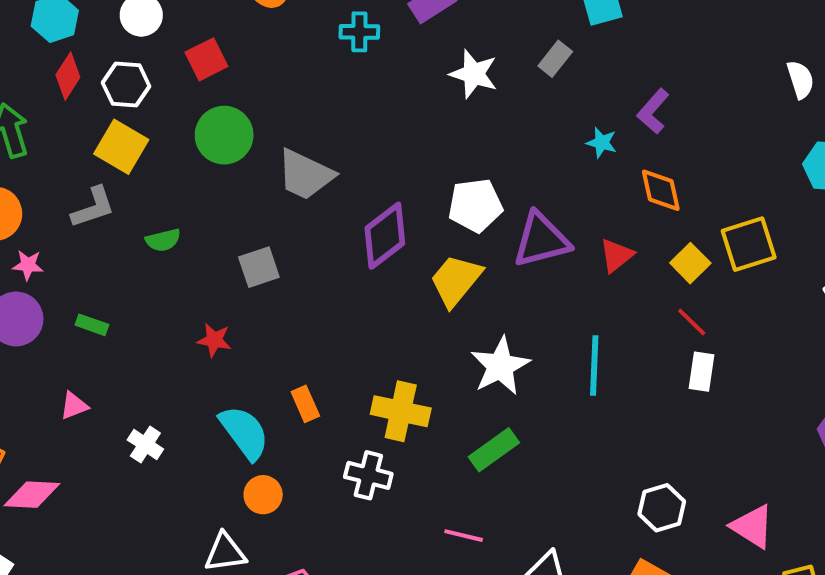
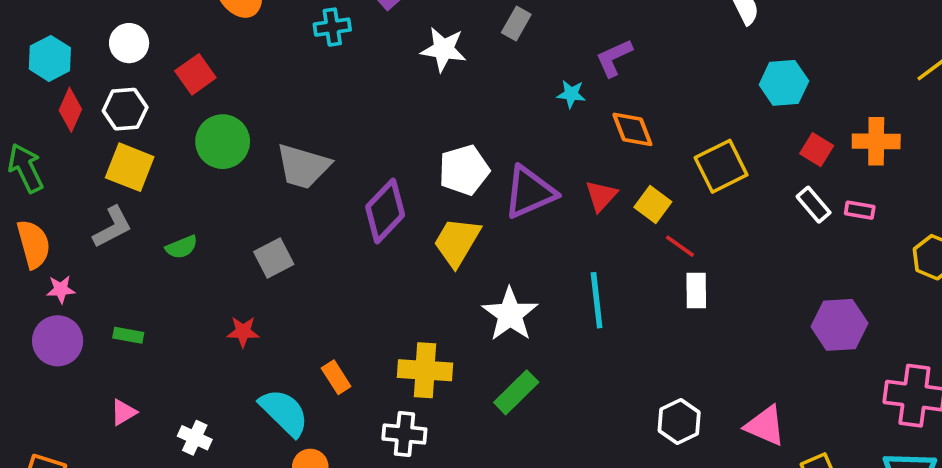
purple L-shape: (653, 111) -> (614, 58), turned 33
yellow square: (690, 263) -> (653, 204), moved

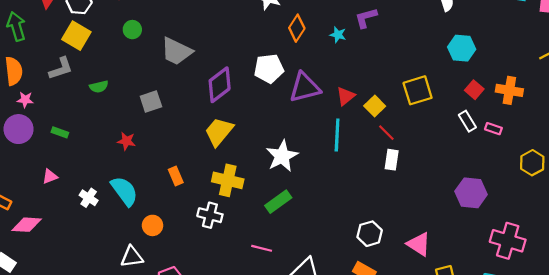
orange diamond: (632, 129) -> (297, 28), moved, turned 45
green circle: (223, 142) -> (132, 30), size x0.6
yellow trapezoid: (457, 242) -> (219, 132), moved
cyan line: (597, 300) -> (337, 135), moved
cyan semicircle: (284, 412) -> (124, 191), moved

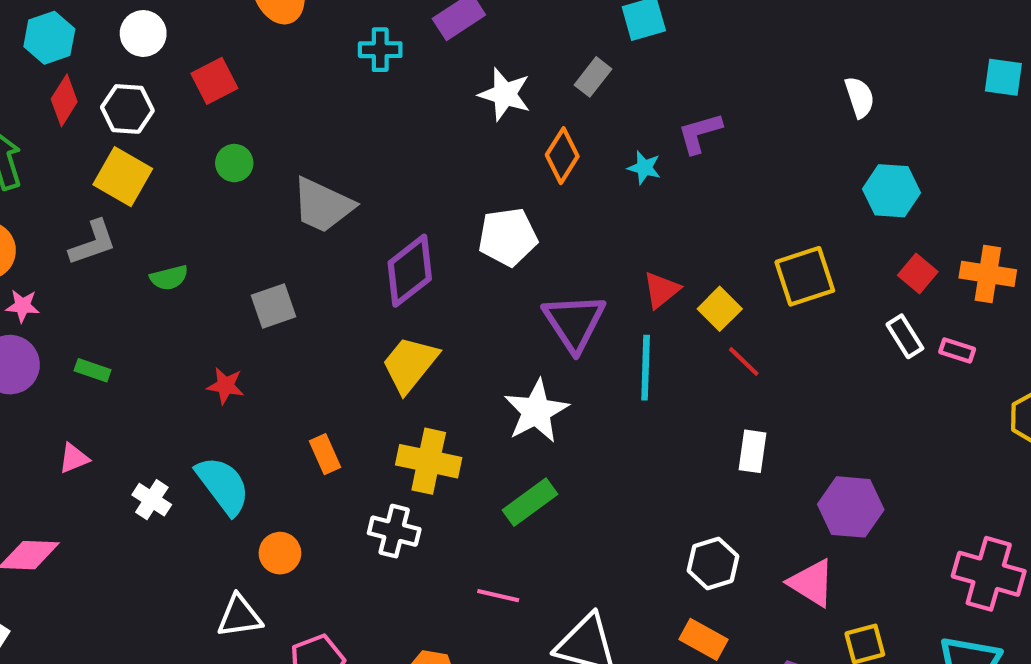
purple triangle: (305, 87) -> (574, 322), moved, turned -48
white rectangle: (392, 160) -> (753, 451), moved
purple hexagon: (471, 193) -> (851, 507), moved

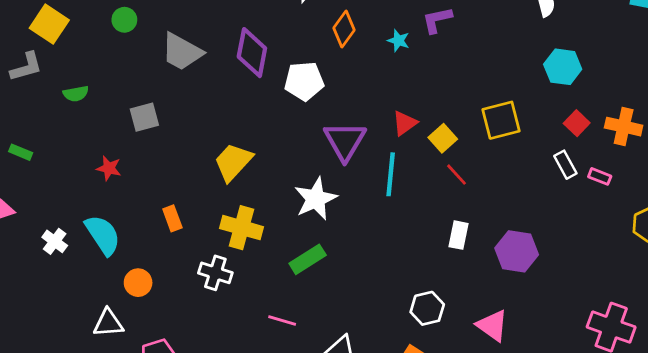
purple diamond: (410, 271) -> (252, 53), moved, turned -45
purple hexagon: (851, 507) -> (517, 251), moved

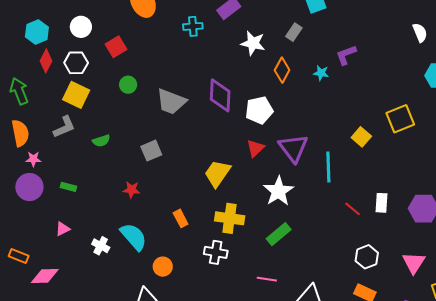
red triangle: (405, 123) -> (255, 148), moved
red line: (457, 175) -> (353, 209), moved
pink triangle: (492, 326) -> (414, 263), turned 35

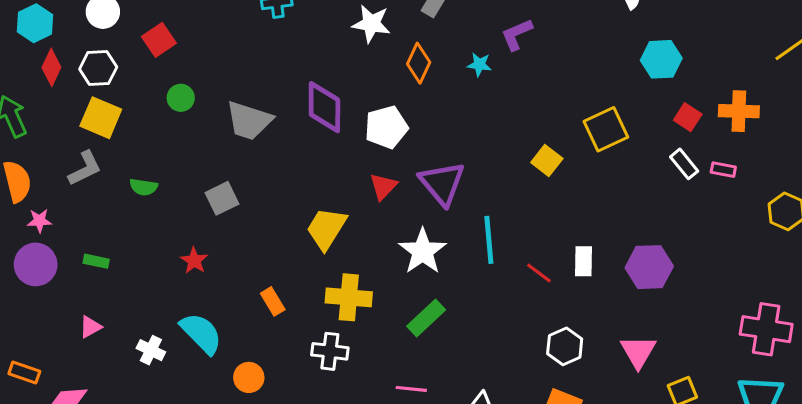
green semicircle: (101, 141) -> (144, 187), turned 30
cyan line: (328, 167) -> (489, 240), moved
red star: (131, 190) -> (194, 261), turned 30

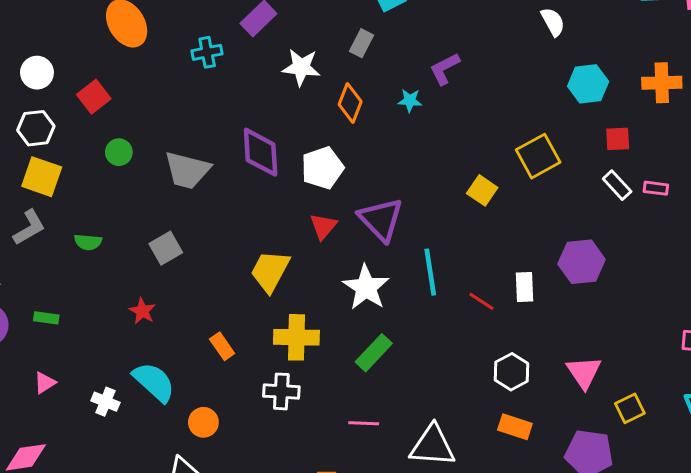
orange cross: (739, 111) -> (662, 83), moved
red square: (688, 117) -> (618, 139), turned -32
purple hexagon: (649, 267) -> (582, 262), moved

